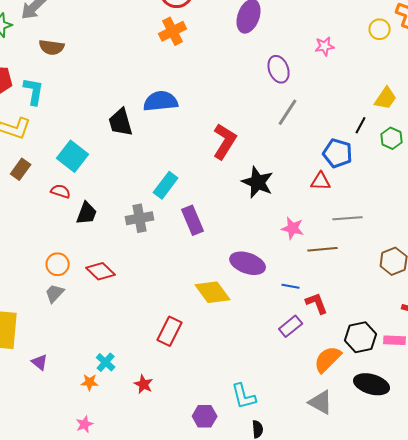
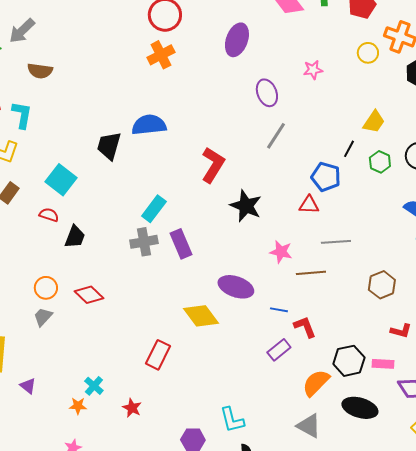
black trapezoid: (121, 122) -> (109, 146), turned 32
gray cross: (140, 218) -> (144, 242), moved

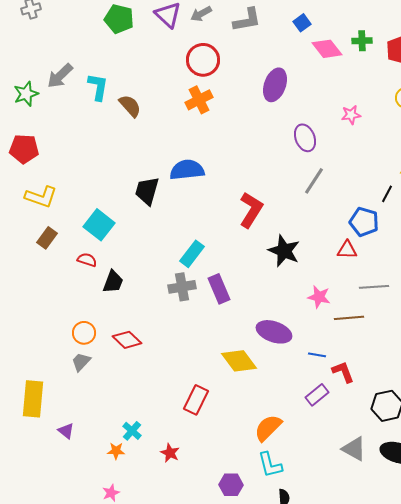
brown semicircle: (40, 71) -> (130, 106), moved, turned -140
cyan L-shape: (22, 115) -> (98, 87), moved
orange semicircle: (316, 383) -> (268, 428), moved
gray triangle: (309, 426) -> (354, 449), moved

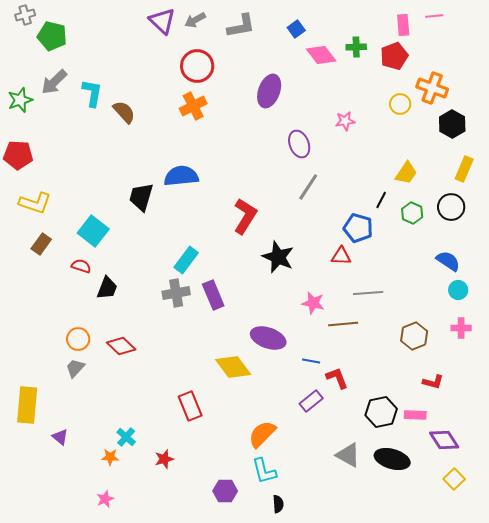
green pentagon: (119, 19) -> (52, 36), moved
red rectangle: (196, 400) -> (190, 406), turned -48
red star: (170, 453) -> (164, 459), turned 30

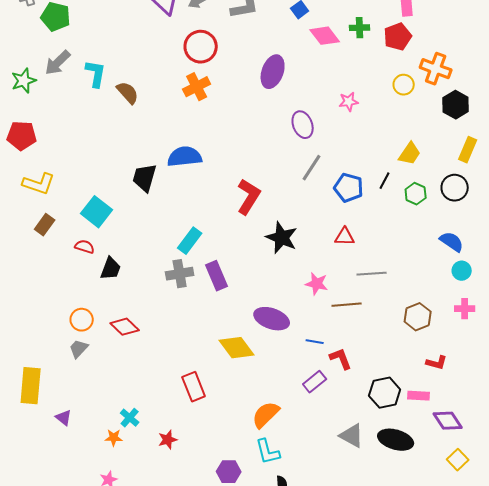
blue pentagon: (358, 228) -> (349, 188), moved

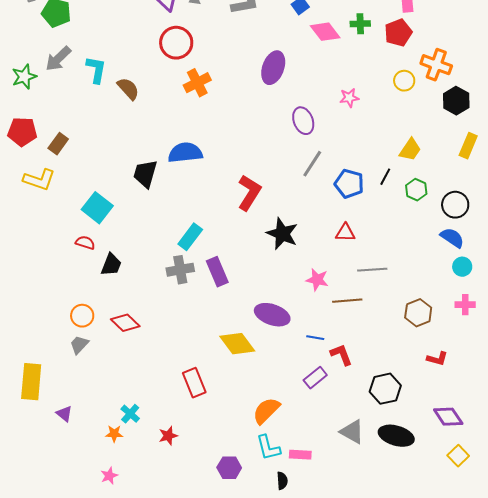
red circle: (201, 47) -> (176, 43), moved
black circle: (455, 188) -> (455, 205), moved
brown rectangle: (45, 225) -> (58, 144), moved
pink rectangle: (419, 396) -> (300, 455), moved

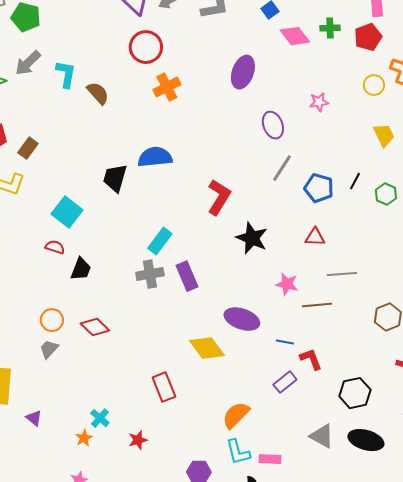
yellow trapezoid: (410, 150) -> (384, 135), moved, turned -60
orange star: (114, 434) -> (84, 438), turned -30

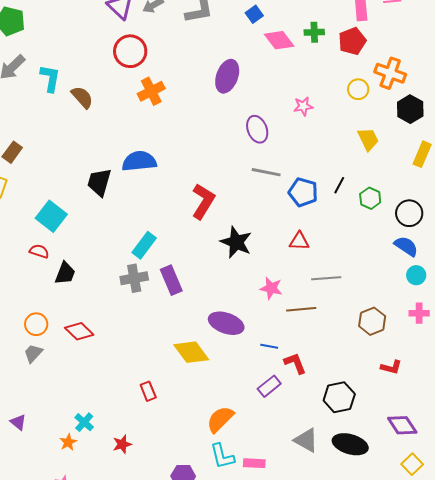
gray line: (282, 168) -> (266, 172), turned 68
red rectangle: (164, 387) -> (148, 391), size x0.7

